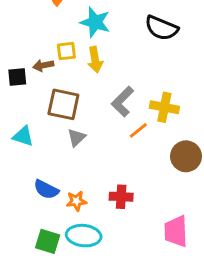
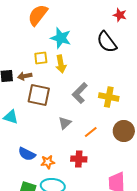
black semicircle: (161, 28) -> (107, 42), turned 30
brown arrow: (43, 65) -> (25, 76), moved
orange line: (138, 130) -> (91, 132), moved
gray triangle: (76, 138) -> (65, 123), moved

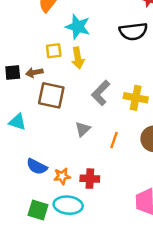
black semicircle: (107, 42) -> (133, 31), turned -60
orange line: (91, 132) -> (114, 140), turned -32
red cross: (79, 159) -> (90, 179), moved

